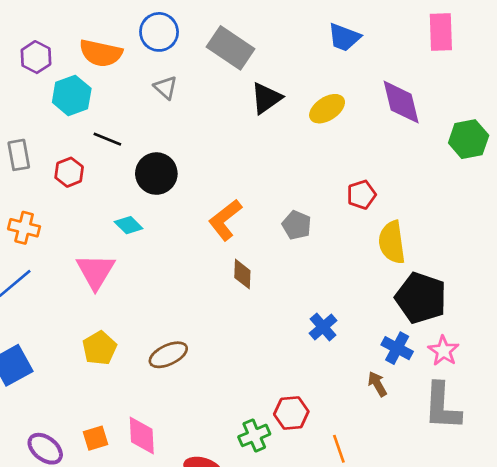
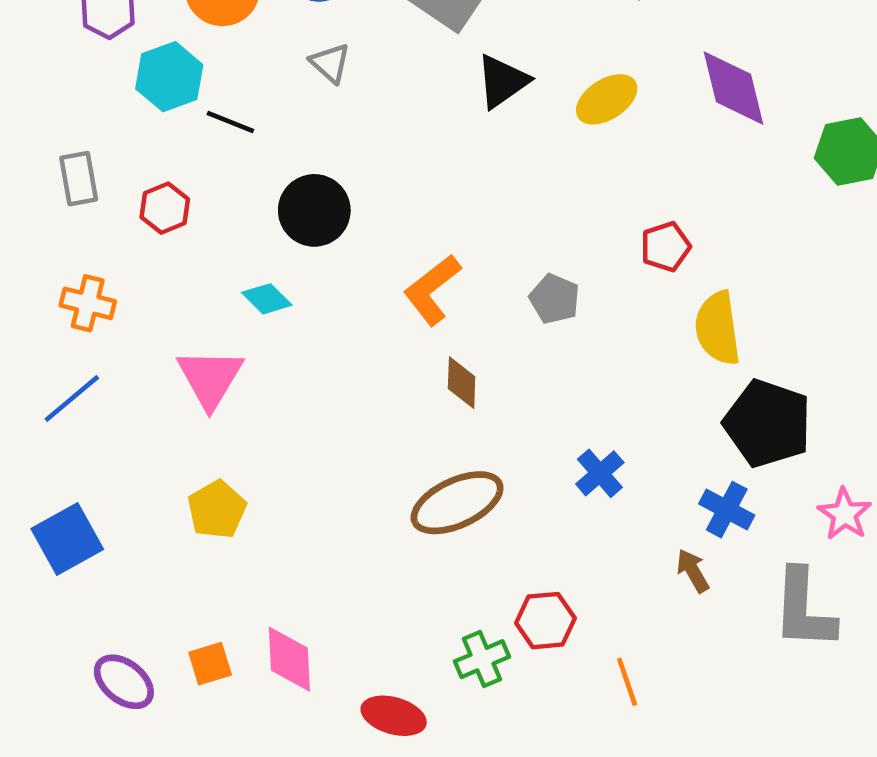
black line: (107, 139) -> (230, 122), moved
pink star: (443, 351) -> (845, 514), moved
brown ellipse: (168, 355) -> (457, 503), moved, size x1.4

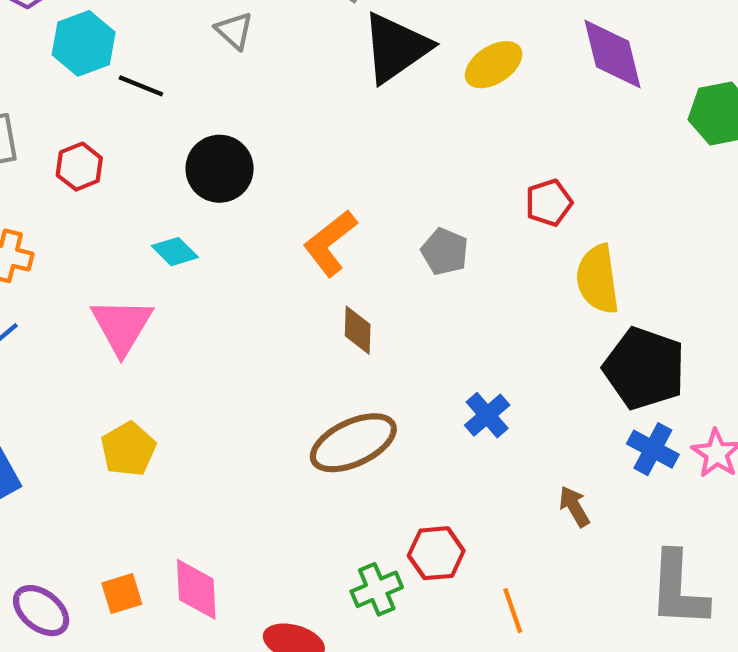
black triangle: (502, 81) -> (396, 48), size x1.4
blue cross: (727, 510) -> (653, 449), moved
gray L-shape: (804, 609) -> (678, 589), moved

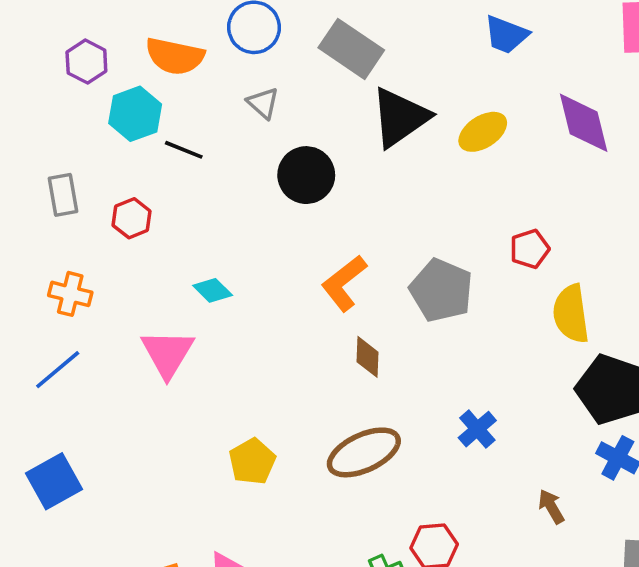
black circle: (220, 169) -> (306, 175), moved
gray pentagon: (445, 252) -> (441, 290), size x1.6
yellow pentagon: (128, 449) -> (252, 461), moved

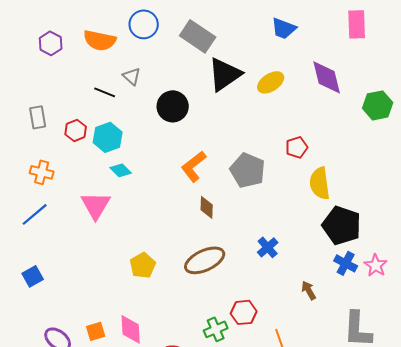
gray triangle: (263, 103) -> (132, 76), moved
cyan hexagon: (135, 114) -> (108, 137), moved
blue square: (54, 481) -> (33, 276), size x0.7

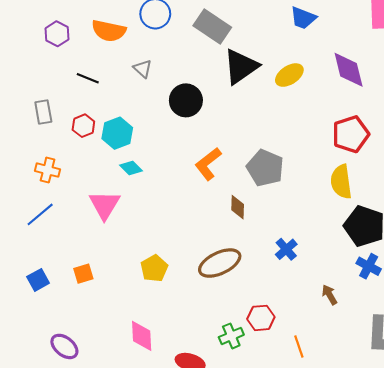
black line: (105, 92) -> (88, 78), moved
red pentagon: (297, 147) -> (351, 134), moved, size x1.6
brown diamond: (207, 207) -> (238, 207), moved
orange square: (96, 331) -> (83, 274), moved

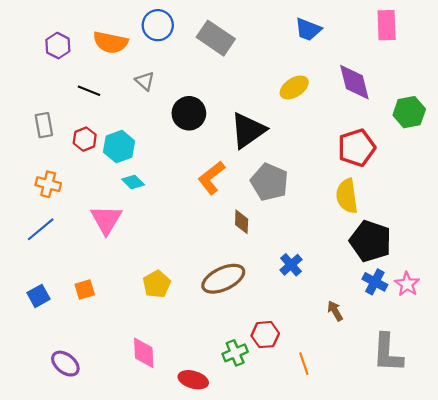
black triangle: (241, 67) -> (248, 130), moved

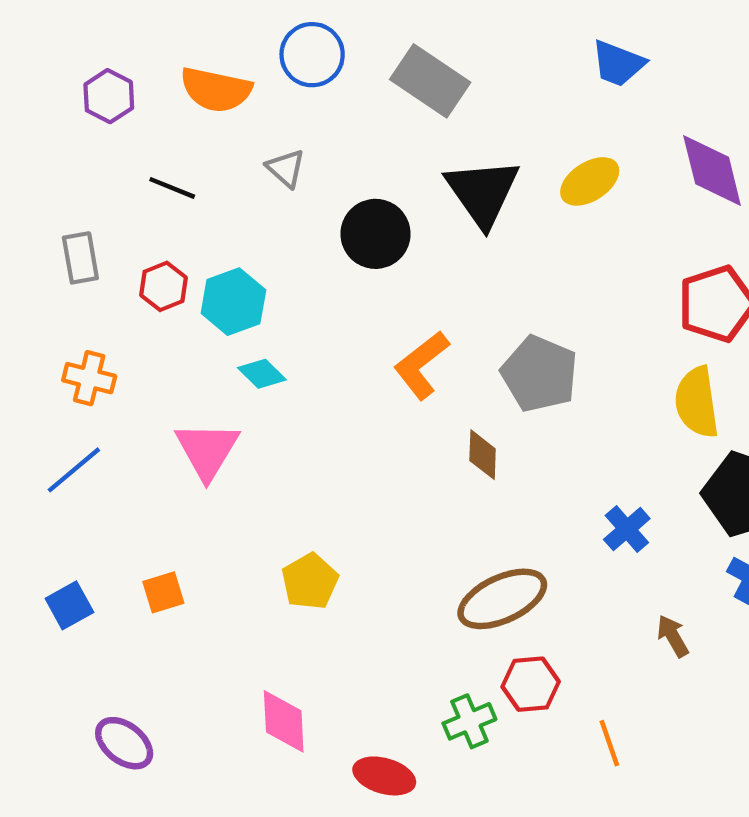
black triangle: (248, 130) -> (483, 192), moved, turned -30
blue cross: (291, 265) -> (627, 529), moved
brown ellipse: (223, 279) -> (502, 599), moved

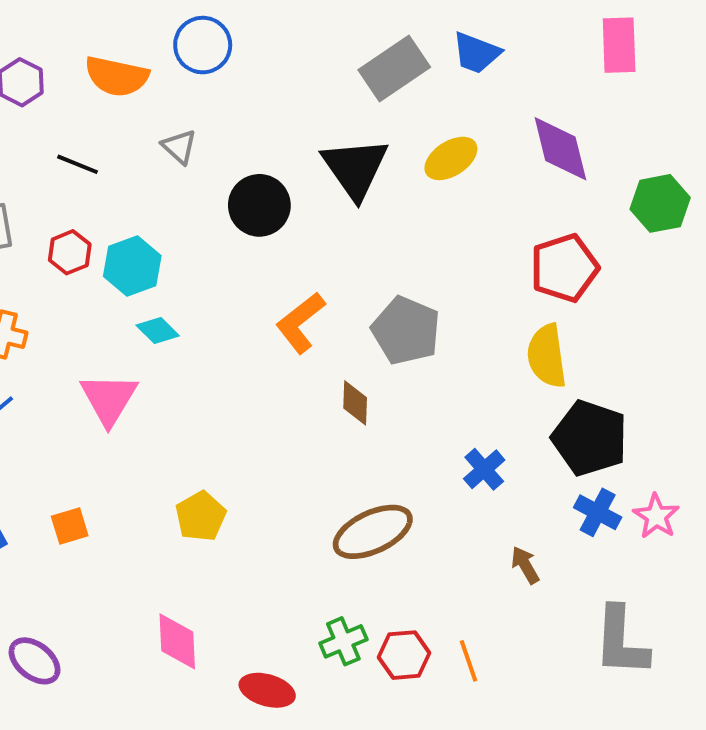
gray rectangle: (430, 81) -> (394, 69), moved, turned -68
red hexagon: (531, 684) -> (404, 655), moved

